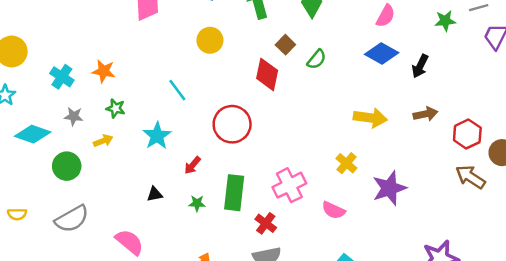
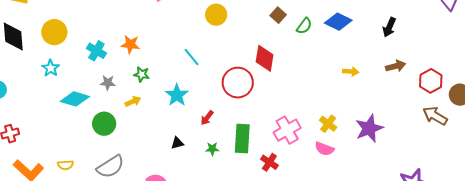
blue diamond: (382, 54) -> (338, 22), moved
red diamond: (267, 74) -> (265, 58), moved
yellow arrow: (370, 118) -> (351, 72), size x0.6
yellow cross: (346, 163) -> (328, 124), moved

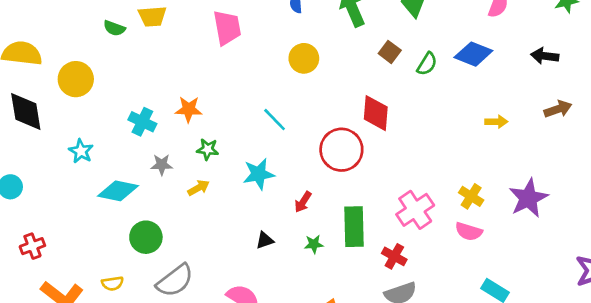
black arrow: (389, 27) -> (545, 56), turned 78
yellow circle: (54, 32) -> (76, 79), moved
cyan star: (177, 95) -> (259, 174), turned 30
green circle: (104, 124) -> (146, 237), moved

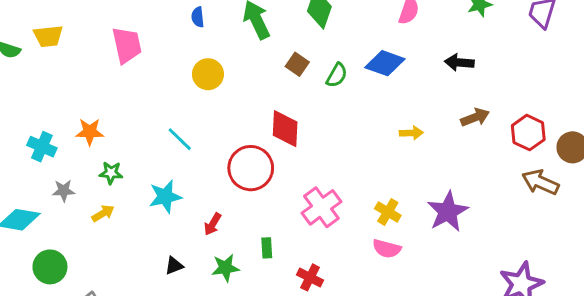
pink cross: (415, 210) -> (321, 207), moved
green rectangle: (354, 227) -> (267, 248), size x0.5
green star: (314, 244) -> (225, 268), size x1.4

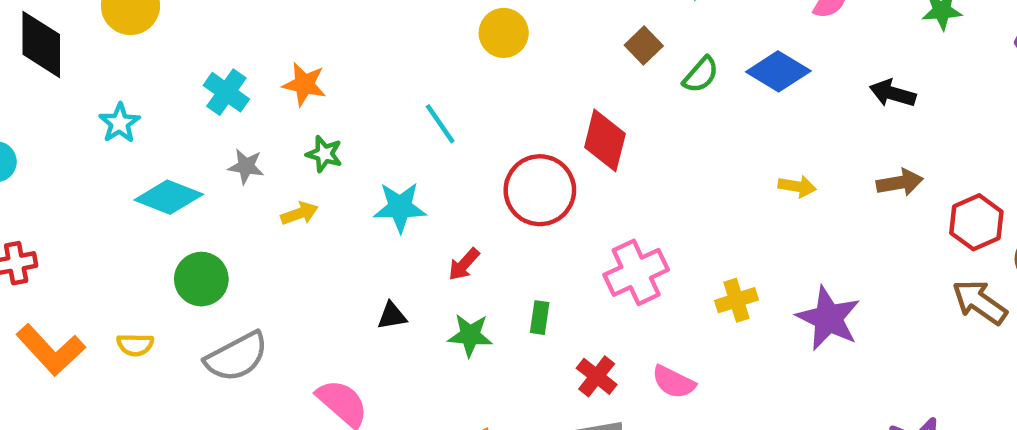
yellow cross: (388, 212) -> (736, 300), turned 30
purple star: (448, 212) -> (828, 318), turned -30
pink semicircle: (387, 249) -> (674, 382), moved

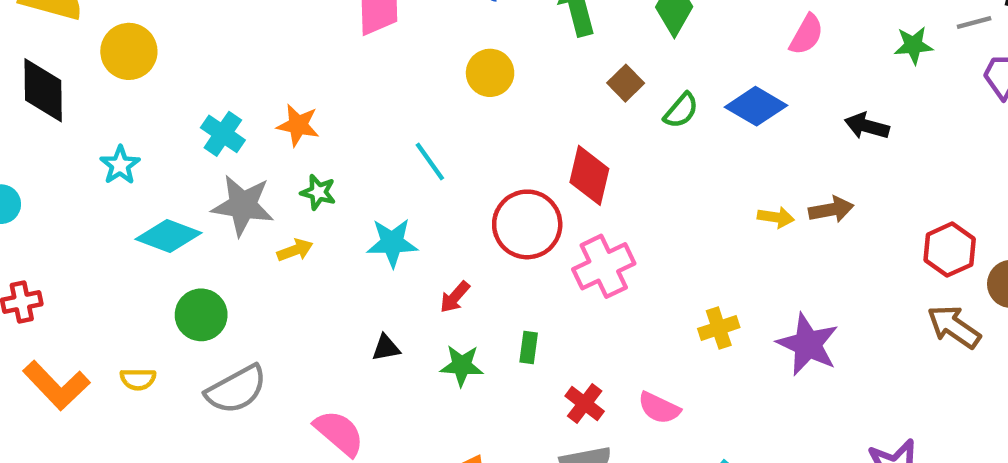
gray star: (246, 166) -> (243, 205), size x1.8
brown arrow: (900, 183) -> (831, 210), moved
pink cross: (636, 272) -> (604, 266), moved

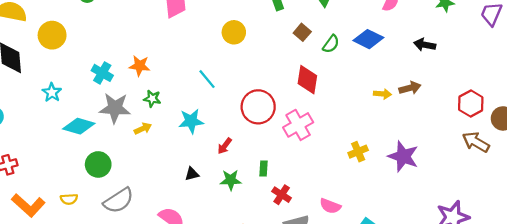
red diamond: (589, 175) -> (307, 80), moved
red cross: (585, 404) -> (282, 195), moved
pink semicircle: (659, 408) -> (330, 206), moved

